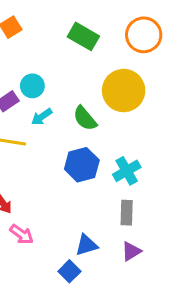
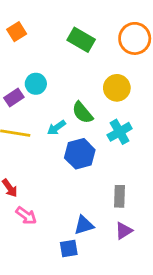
yellow circle: (124, 91) -> (117, 88), size x0.7
cyan arrow: (42, 117) -> (56, 128), moved
cyan cross: (127, 171) -> (120, 132), moved
blue square: (69, 271) -> (69, 248), turned 36

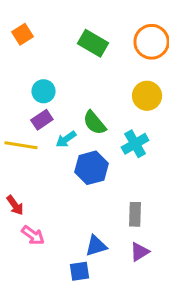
yellow circle: (117, 88) -> (147, 96), moved
purple rectangle: (14, 97) -> (42, 120), moved

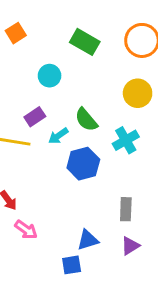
cyan circle: (43, 91) -> (50, 76), moved

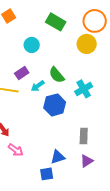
yellow circle: (138, 93) -> (87, 44), moved

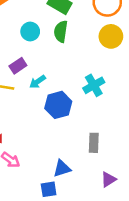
yellow circle: (87, 44) -> (111, 36), moved
green semicircle: (57, 75) -> (61, 32), moved, turned 48
purple triangle: (87, 161) -> (108, 180), moved

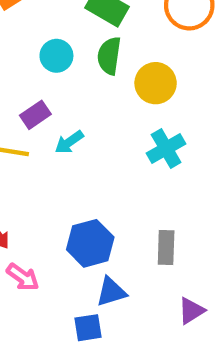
yellow circle: (111, 36) -> (156, 83), moved
blue hexagon: (58, 105) -> (90, 243), moved

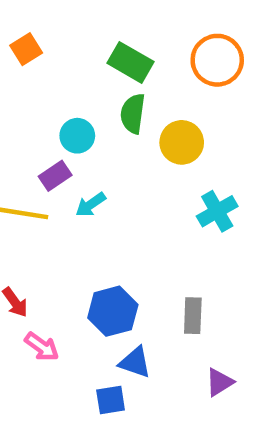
cyan circle: (56, 56) -> (77, 136), moved
cyan cross: (166, 148) -> (217, 211), moved
blue triangle: (111, 292) -> (135, 362), turned 36

